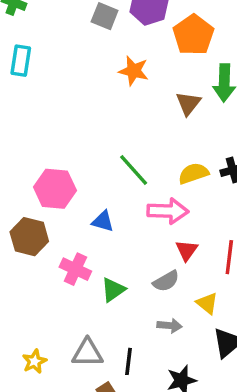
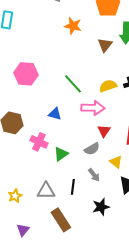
pink hexagon: (55, 189) -> (26, 74), moved
gray arrow: (170, 326) -> (94, 175), turned 48
black line: (128, 361) -> (73, 187), moved

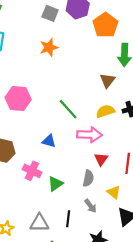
orange star: (73, 26) -> (49, 47), moved, turned -30
brown triangle: (105, 45) -> (107, 80), moved
gray semicircle: (92, 149) -> (88, 178), turned -49

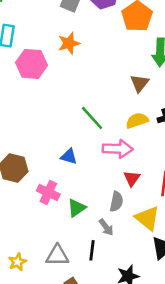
pink hexagon: (18, 99) -> (32, 64), moved
yellow triangle: (114, 192) -> (147, 218), size x1.5
gray arrow: (90, 206) -> (106, 227), moved

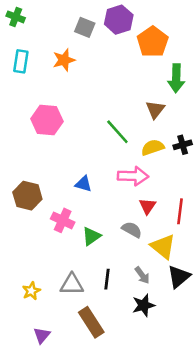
orange star: (69, 43) -> (64, 60), moved
pink hexagon: (32, 64) -> (47, 120), moved
green line: (92, 118) -> (117, 132), moved
gray semicircle: (116, 201) -> (132, 230), turned -72
gray arrow: (106, 227) -> (142, 275), moved

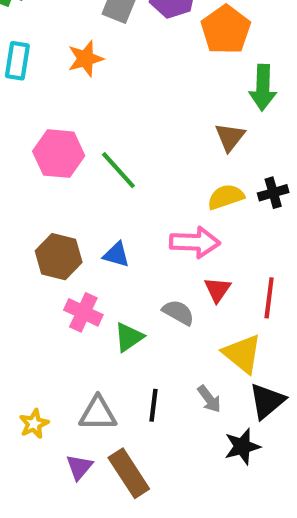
green line: (117, 132) -> (118, 170), moved
brown hexagon: (27, 196) -> (59, 257), moved
gray semicircle: (132, 230) -> (178, 312), moved
black star: (144, 305) -> (242, 446), moved
purple triangle: (42, 335) -> (79, 467), moved

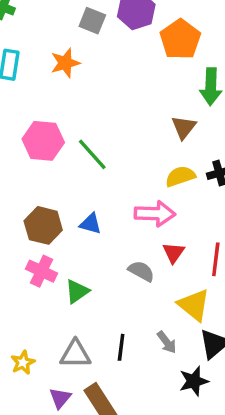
pink cross: (83, 312) -> (42, 271), moved
green triangle: (129, 337) -> (77, 291), moved

